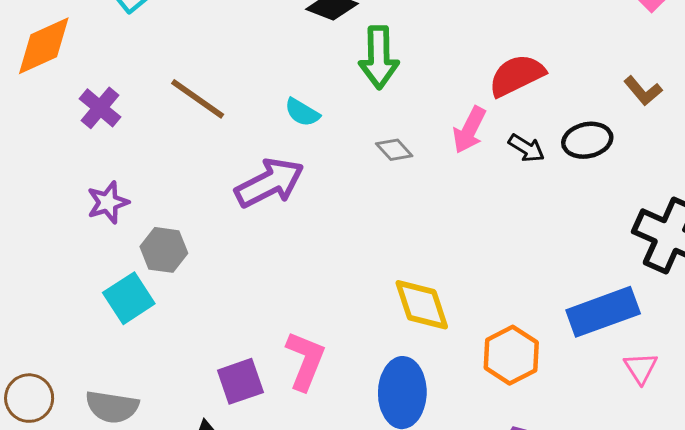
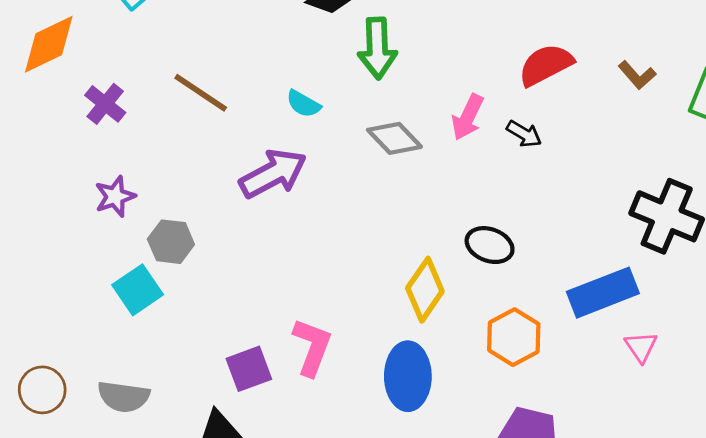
red semicircle: (517, 75) -> (546, 65), moved
black ellipse: (587, 140) -> (490, 245), moved, turned 33
gray diamond: (394, 150) -> (394, 138), size x1.5
yellow diamond: (422, 305) -> (425, 290), turned 54

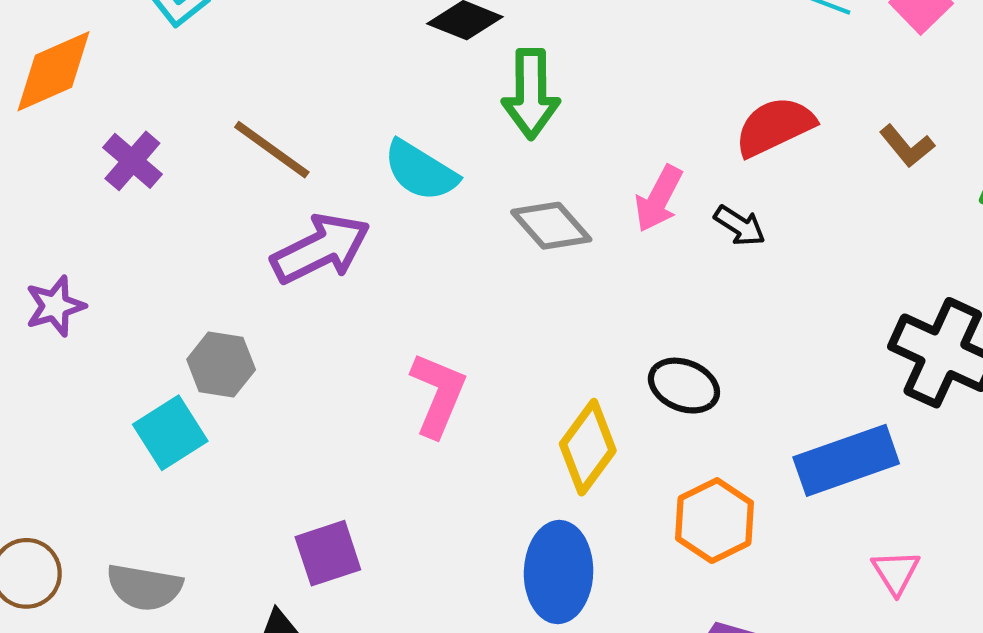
cyan semicircle: (303, 104) -> (421, 171), size x1.5
purple arrow: (273, 174) -> (321, 249), moved
purple star: (115, 196) -> (55, 306), moved
pink L-shape: (312, 347) -> (438, 395), moved
pink triangle: (641, 347) -> (896, 572), moved

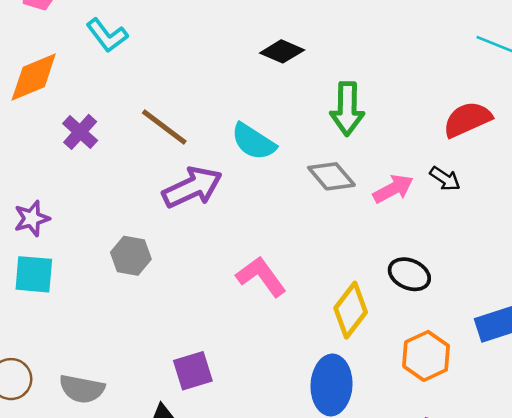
green arrow: (531, 94) -> (347, 109), moved
pink arrow: (659, 199) -> (393, 189), moved, turned -147
pink L-shape: (438, 395) -> (261, 277), turned -60
cyan square: (170, 433) -> (34, 274), moved, turned 36

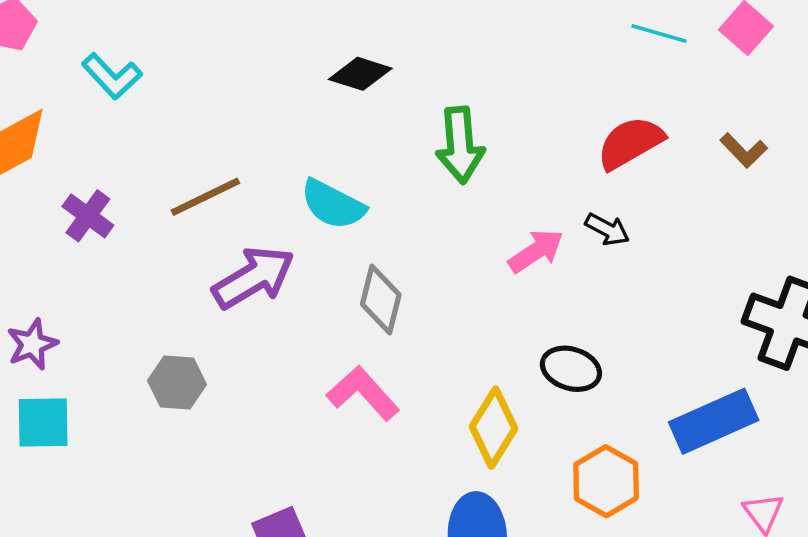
brown line: (164, 127) -> (205, 197), turned -57
gray diamond: (331, 176) -> (381, 299), moved, turned 60

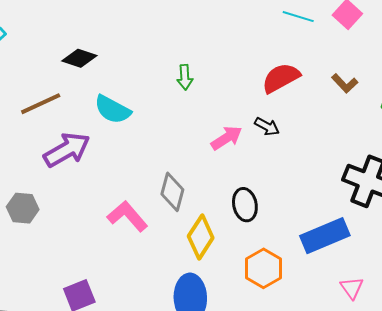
black diamond: (360, 74) -> (79, 58), moved
green arrow: (460, 145) -> (185, 77), size x0.6
gray diamond: (381, 299) -> (172, 192), moved
black ellipse: (571, 369) -> (245, 205), turned 60

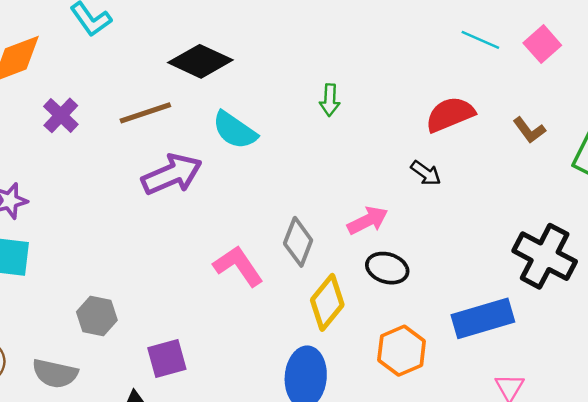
black diamond: (79, 58) -> (200, 61), size x1.4
pink arrow: (226, 138) -> (368, 220), moved
black ellipse: (245, 205) -> (387, 268), turned -68
gray hexagon: (23, 208) -> (97, 316), moved

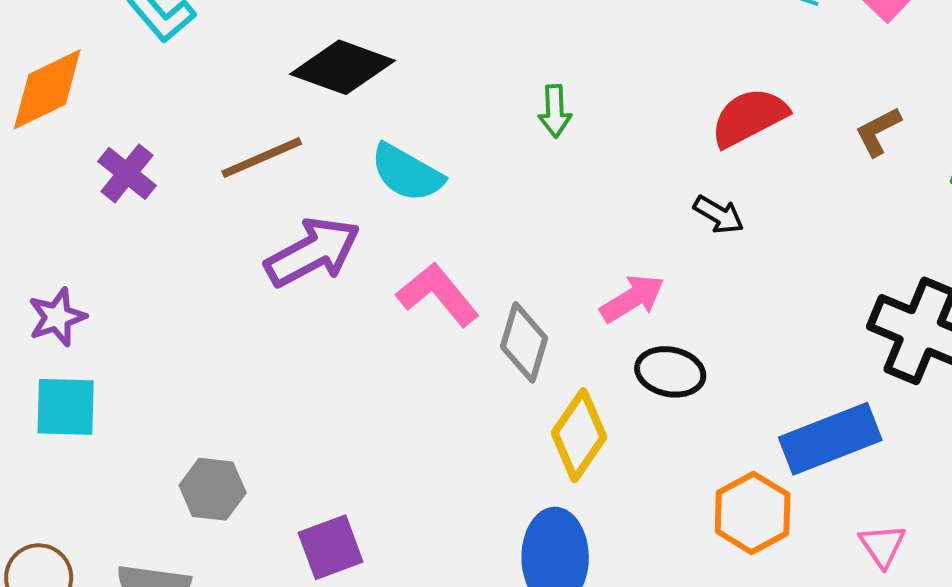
brown L-shape: (529, 130) -> (878, 131), turned 104
pink L-shape: (238, 266) -> (438, 294), moved
orange hexagon: (402, 351) -> (753, 513), moved

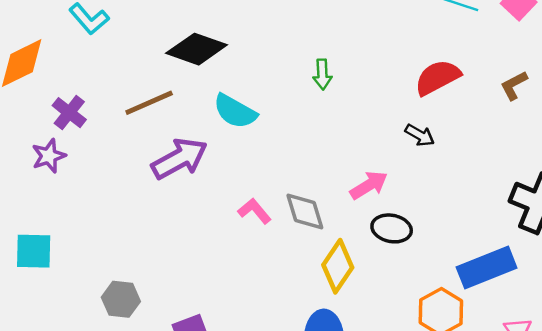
pink L-shape: (438, 294) -> (254, 211), moved, size x0.7
purple star: (57, 317) -> (49, 156), moved
gray diamond: (524, 342) -> (305, 211), turned -33

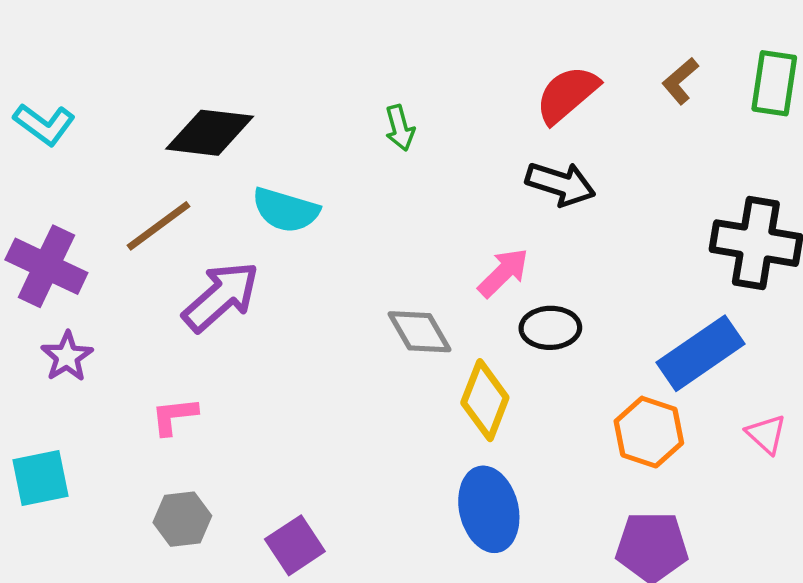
purple cross: (69, 113) -> (46, 266), size x1.5
black arrow: (420, 135) -> (560, 184), size x1.5
purple star: (49, 156) -> (67, 357), moved
pink L-shape: (254, 211) -> (174, 416), moved, turned -44

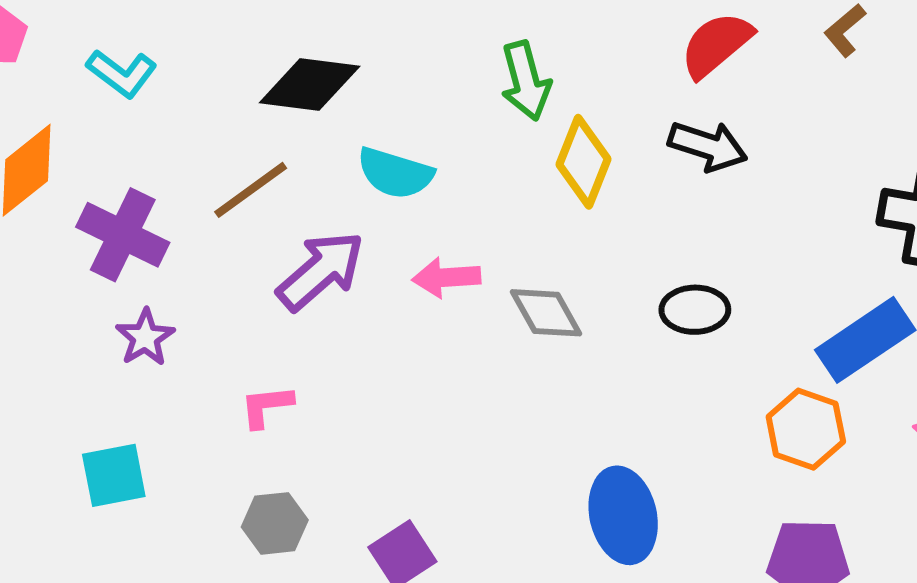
green arrow: (400, 128) -> (526, 81), size x1.5
pink arrow: (503, 273) -> (446, 277), moved, turned -140
yellow diamond: (485, 400) -> (583, 162), moved

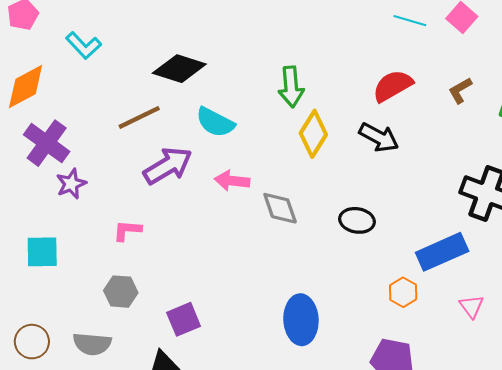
purple cross: (123, 235) -> (47, 143), moved
orange hexagon: (806, 429) -> (403, 292), size x0.7

